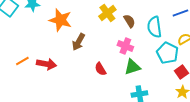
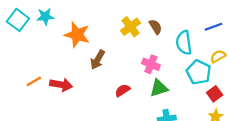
brown semicircle: (129, 21) -> (155, 27), moved
red semicircle: (100, 69) -> (123, 90), turned 88

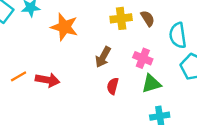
yellow cross: (130, 27) -> (121, 18), turned 30
brown arrow: (98, 60) -> (103, 57), moved
red semicircle: (123, 90) -> (113, 86), turned -42

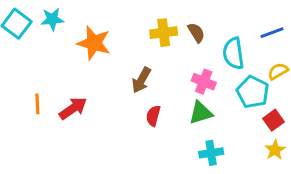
pink cross: (143, 58) -> (204, 82), moved
orange line: (19, 76) -> (37, 104), turned -63
red arrow: (48, 80) -> (73, 108), turned -45

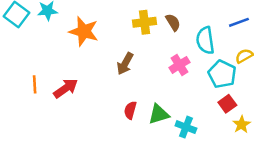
pink cross: (204, 82) -> (179, 65), turned 36
green triangle: (201, 113) -> (159, 114), moved
red semicircle: (153, 116) -> (130, 110), moved
red square: (274, 120) -> (227, 104), moved
cyan cross: (211, 153) -> (186, 127), turned 30

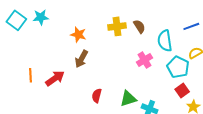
orange star: (84, 31) -> (78, 35), moved, size x0.7
brown arrow: (125, 64) -> (81, 59), moved
red semicircle: (130, 110) -> (97, 96), moved

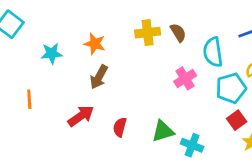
cyan star: (41, 17) -> (52, 53), moved
cyan pentagon: (178, 67) -> (231, 88), turned 30
red arrow: (55, 78) -> (81, 116), moved

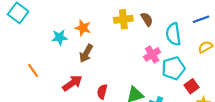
cyan star: (52, 53) -> (60, 37), moved
cyan pentagon: (231, 88) -> (173, 68), moved
orange line: (29, 99) -> (33, 70), turned -32

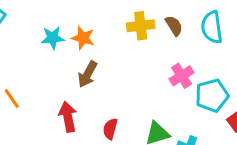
cyan semicircle: (173, 34) -> (212, 27), moved
cyan star: (60, 37) -> (53, 38), moved
red arrow: (72, 83) -> (68, 117), turned -66

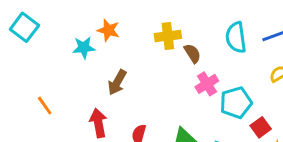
brown semicircle: (174, 26) -> (192, 53), moved
orange star: (83, 38) -> (108, 30), moved

